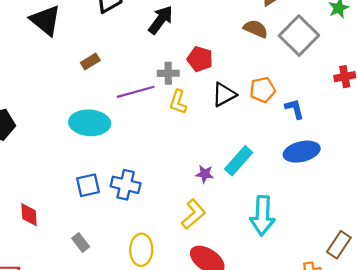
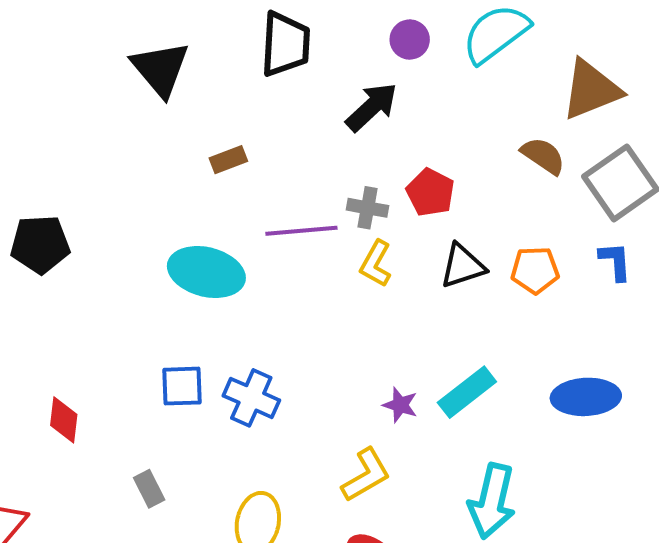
blue L-shape: (294, 109) -> (615, 261), moved

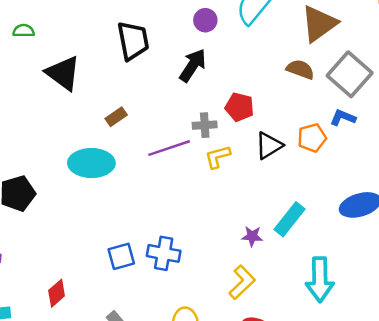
blue L-shape: (615, 261) -> (343, 118), moved, turned -50
yellow L-shape: (376, 264) -> (218, 157), turned 60
cyan ellipse: (206, 272) -> (91, 163), moved
red diamond: (64, 420) -> (57, 293), turned 56

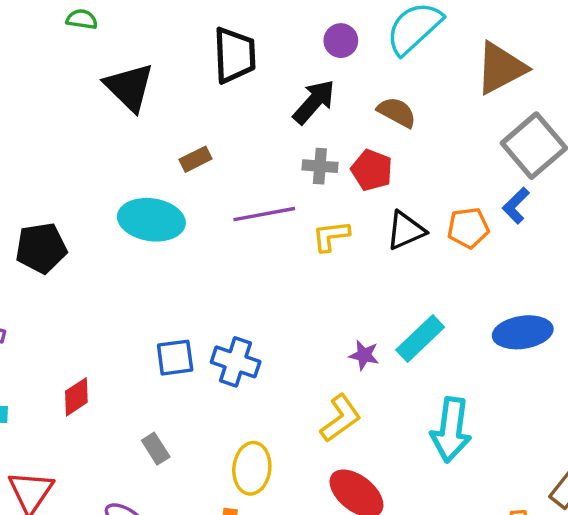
brown semicircle: (300, 69) -> (397, 112), moved
blue L-shape: (343, 118) -> (516, 206), turned -75
gray cross: (205, 125) -> (320, 166), moved

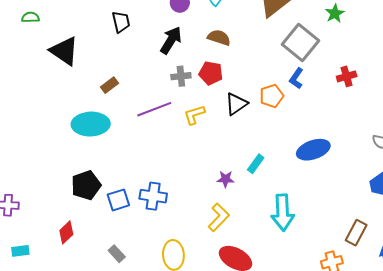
black trapezoid: (235, 55) -> (121, 22), size x0.7
black pentagon: (41, 248) -> (86, 185), moved
cyan rectangle: (420, 338) -> (256, 164), size x0.7

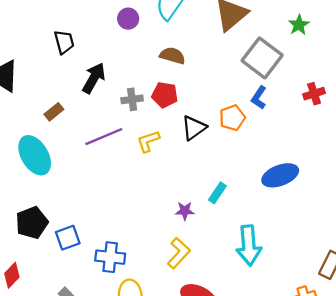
black arrow: (171, 40) -> (94, 78), moved
cyan ellipse: (91, 124) -> (35, 155), turned 63
blue cross: (153, 196) -> (110, 257), moved

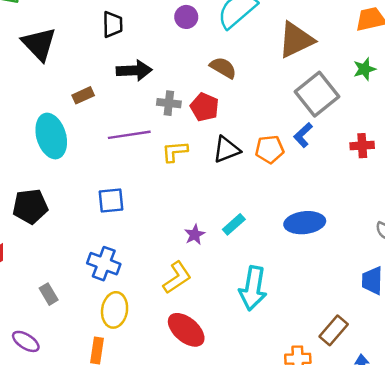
black arrow: (94, 78) -> (134, 70), turned 44
purple star: (185, 211) -> (195, 235), turned 30
blue square: (68, 238) -> (111, 201), moved

